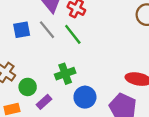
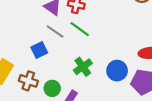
blue square: (22, 30) -> (39, 50), moved
blue circle: (85, 97) -> (117, 71), moved

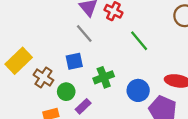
green line: (80, 29) -> (139, 41), moved
blue square: (39, 50) -> (74, 61), moved

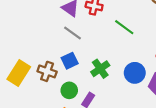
brown cross: (43, 78) -> (47, 71), moved

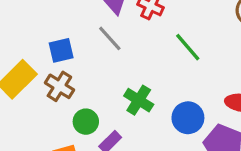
blue square: (70, 61) -> (61, 50), moved
green cross: (100, 69) -> (139, 100), turned -36

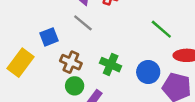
green line: (188, 47) -> (161, 29), moved
brown cross: (59, 86) -> (71, 62), moved

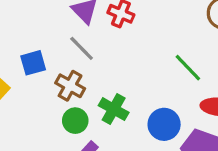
brown cross: (71, 62) -> (70, 86), moved
green circle: (75, 86) -> (75, 121), moved

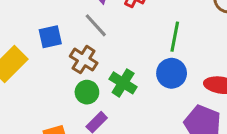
green line: (188, 68) -> (175, 37), moved, turned 52
blue circle: (164, 124) -> (172, 73), moved

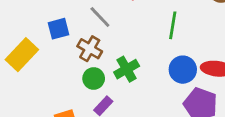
blue circle: (172, 73) -> (183, 70), moved
green cross: (123, 83) -> (127, 69), turned 30

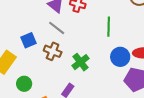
green circle: (94, 78) -> (24, 84), moved

